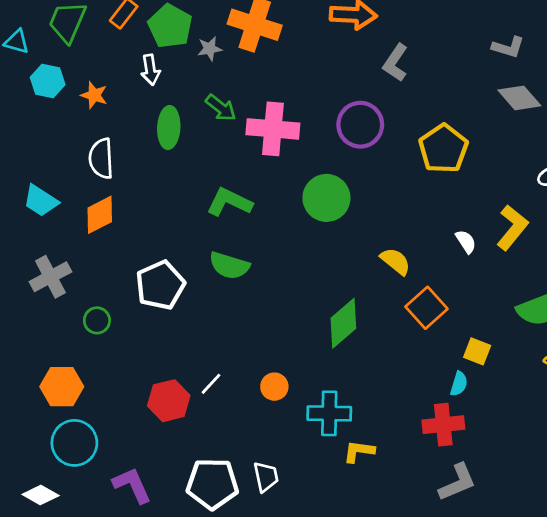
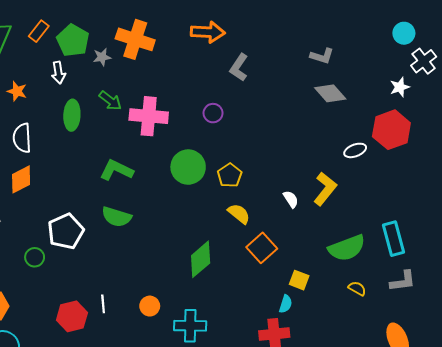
purple circle: (360, 125) -> (213, 113), size x0.6
yellow pentagon: (443, 149) -> (230, 175), moved, size x0.7
green circle: (97, 320) -> (35, 257), moved
white line: (211, 384) -> (103, 304), turned -48

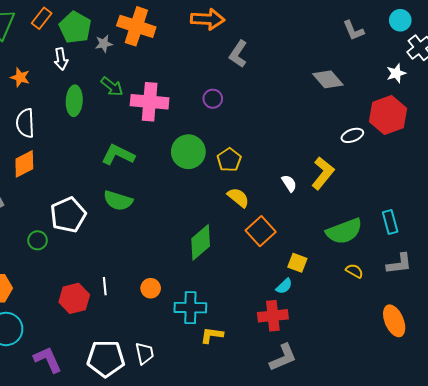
gray L-shape: (322, 56) -> (353, 30), moved, turned 50
cyan rectangle: (394, 239) -> (390, 222), size x0.7
cyan semicircle: (286, 304) -> (284, 286), turned 30

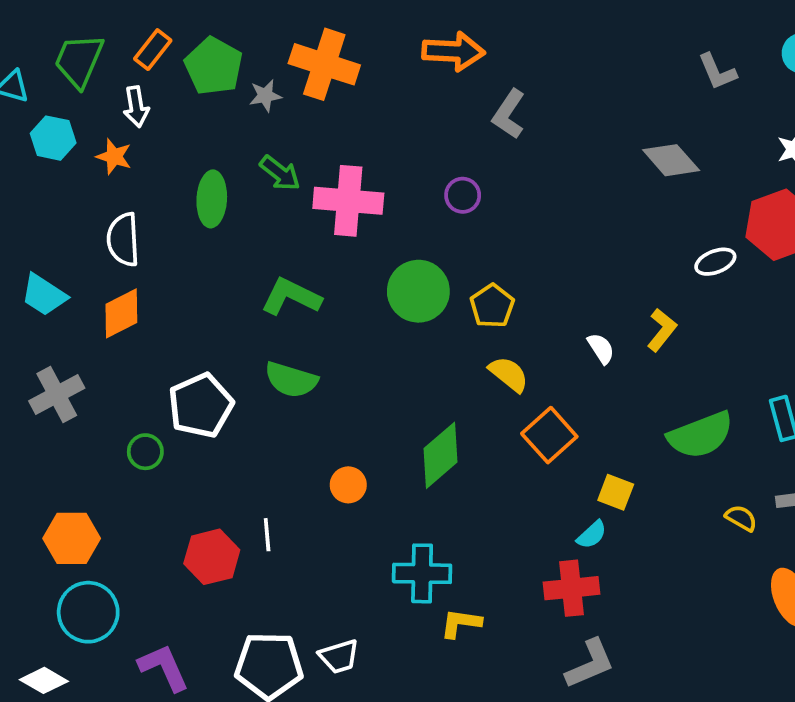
white arrow: (61, 59) -> (136, 107), moved
yellow L-shape: (323, 173) -> (662, 330), size x0.7
yellow semicircle: (354, 271) -> (741, 518), moved
orange circle: (151, 288) -> (348, 485), moved
white trapezoid: (145, 353) -> (339, 656), turned 85

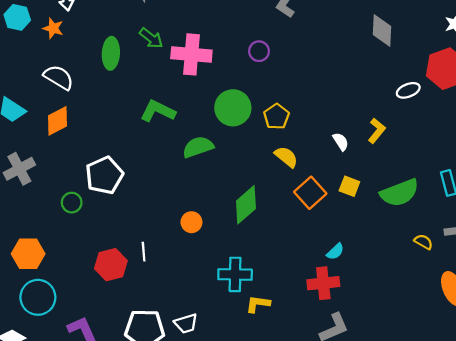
gray diamond: (671, 160) -> (382, 30), turned 44
white semicircle: (123, 240) -> (59, 77), turned 124
green semicircle: (291, 380) -> (198, 147), moved, turned 144
yellow square: (616, 492) -> (349, 186), moved

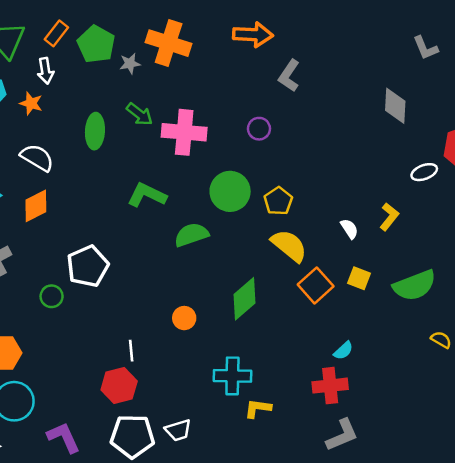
yellow semicircle: (286, 157) -> (289, 246), size x1.4
red hexagon: (111, 265) -> (119, 386), moved

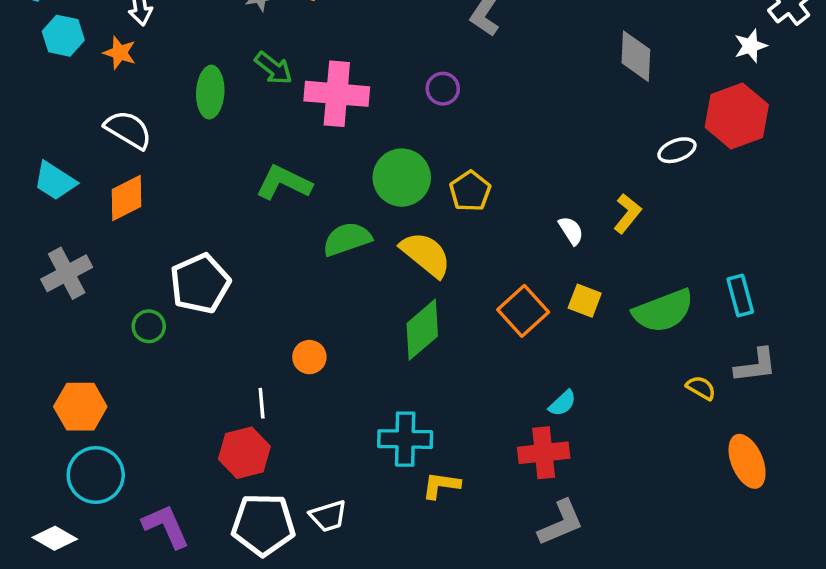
yellow semicircle: (289, 246) -> (426, 254), moved
orange circle: (184, 318) -> (309, 357), moved

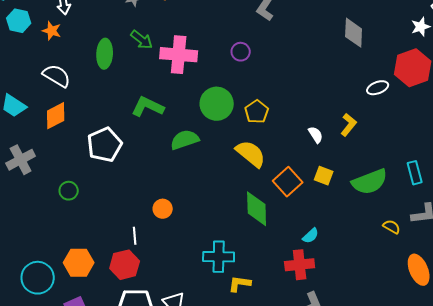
yellow semicircle: (426, 254) -> (251, 154), moved
white pentagon: (200, 284) -> (105, 145), moved
green diamond: (422, 330) -> (257, 209), moved, turned -51
orange hexagon: (80, 407) -> (79, 263), moved

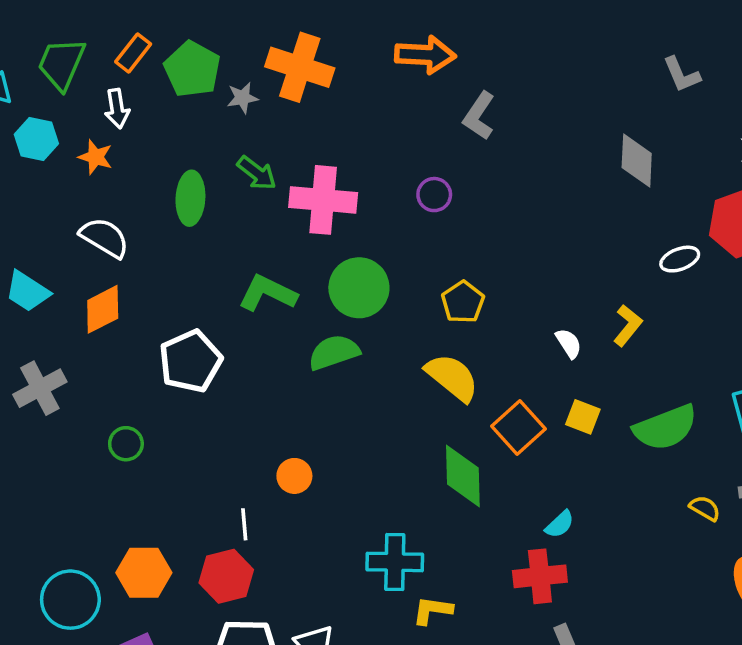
green circle: (217, 104) -> (359, 288), moved

